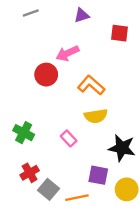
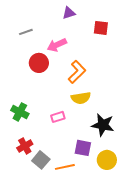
gray line: (31, 13) -> (26, 32), moved
orange L-shape: (91, 85) -> (77, 72), turned 95
pink rectangle: (69, 138) -> (58, 117), turned -64

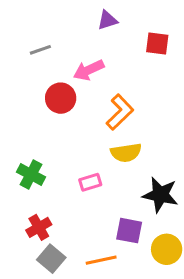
gray square: (41, 160) -> (51, 259), moved

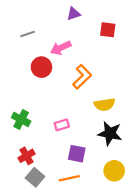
yellow semicircle: (126, 153) -> (105, 105), moved
purple square: (129, 231) -> (77, 154), moved

